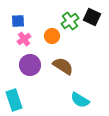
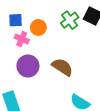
orange circle: (52, 36) -> (38, 27), moved
pink cross: (24, 39) -> (22, 39), turned -32

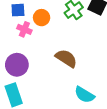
purple circle: (28, 66) -> (17, 65), moved

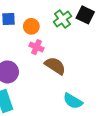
pink cross: (24, 29) -> (37, 47), moved

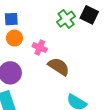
orange circle: (31, 26) -> (14, 38), moved

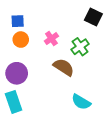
green cross: (66, 19) -> (80, 47), moved
pink cross: (40, 48) -> (51, 39), moved, turned 32

